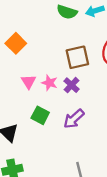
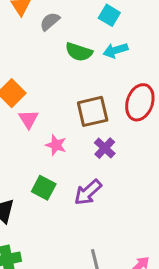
pink triangle: (29, 82) -> (28, 119), moved
purple cross: (72, 85) -> (105, 148), moved

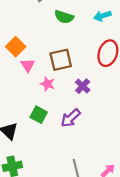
cyan arrow: (115, 50) -> (102, 16), moved
brown square: (93, 111) -> (61, 60), moved

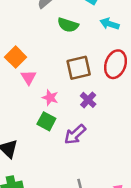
cyan arrow: (102, 16) -> (110, 24), turned 35
brown square: (61, 60) -> (79, 68), moved
green square: (39, 115) -> (46, 121), moved

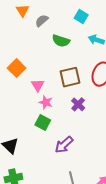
pink triangle: (29, 77) -> (38, 85), moved
purple arrow: (75, 134) -> (64, 145), moved

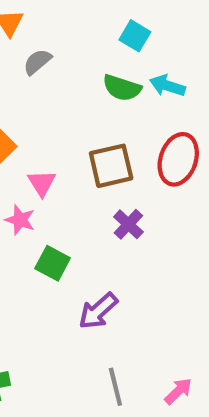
gray semicircle: (42, 21) -> (37, 62), moved
green semicircle: (61, 41) -> (122, 88), moved
pink star: (46, 102) -> (20, 220), moved

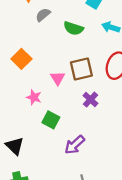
green semicircle: (122, 88) -> (73, 28), moved
pink triangle: (42, 183) -> (58, 78), moved

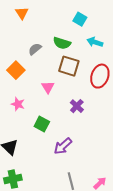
gray semicircle: (43, 15) -> (35, 49), moved
brown square: (81, 69) -> (69, 66), moved, turned 30
pink star: (34, 97) -> (18, 104), moved

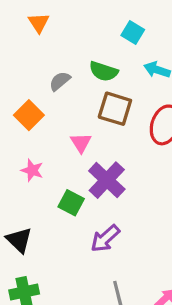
purple cross: (77, 106) -> (107, 180), moved, size x1.6

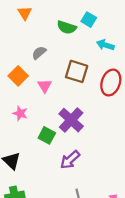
green semicircle: (104, 71) -> (67, 27), moved
pink triangle: (81, 143) -> (45, 86), moved

